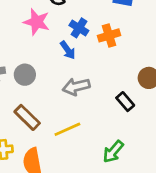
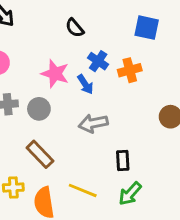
pink star: (37, 22) -> (55, 74), moved
black rectangle: (125, 102) -> (123, 160), moved, turned 36
yellow line: (67, 129) -> (83, 190), moved, turned 44

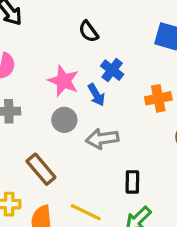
orange cross: (130, 70) -> (158, 98), moved
gray circle: (39, 109) -> (64, 120), moved

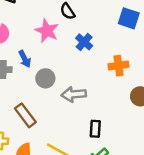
pink star: (64, 81) -> (47, 31), moved
blue arrow: (96, 95) -> (25, 59), moved

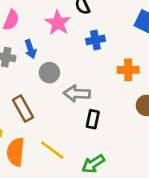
blue cross: (84, 42) -> (95, 40), turned 30
black rectangle: (95, 129) -> (93, 119), moved

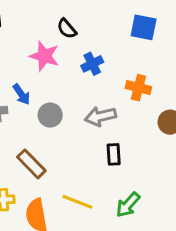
orange cross: (128, 70) -> (138, 88), turned 30
gray arrow: (77, 94) -> (100, 116), moved

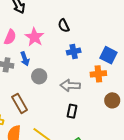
blue square: (144, 27) -> (108, 55), moved
pink star: (44, 56) -> (34, 37), moved
orange cross: (138, 88) -> (98, 74), turned -35

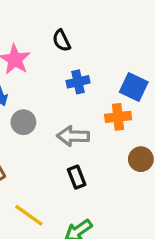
black rectangle: (72, 111) -> (77, 177), turned -32

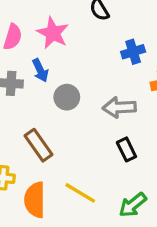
blue cross: (78, 82) -> (133, 52), moved

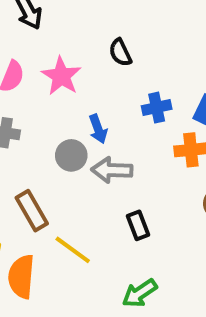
blue arrow: (40, 70) -> (98, 129), moved
gray arrow: (119, 107) -> (112, 170), moved
yellow line: (80, 193) -> (73, 250), moved

